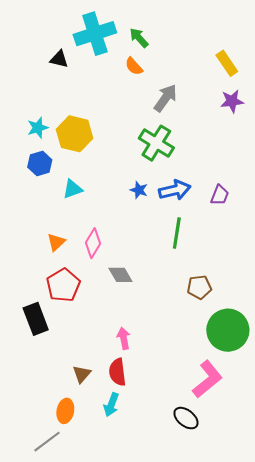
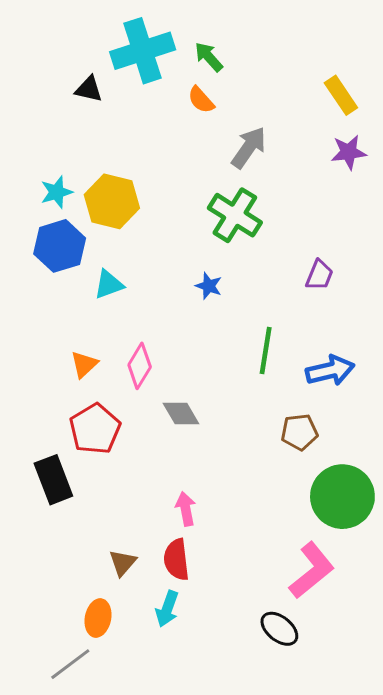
blue hexagon: (40, 163) -> (60, 246), size x1.4
blue arrow: (175, 190) -> (330, 370), moved
purple trapezoid: (220, 195) -> (319, 275), moved

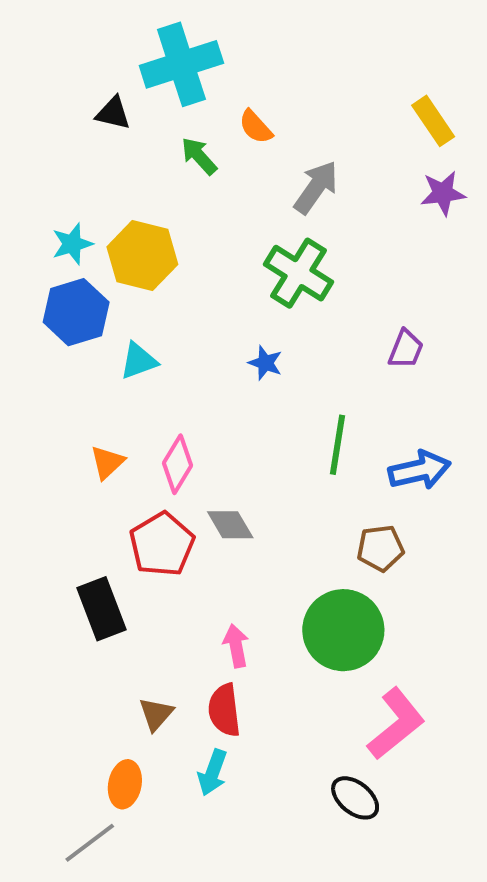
green arrow: (209, 57) -> (199, 156), moved
red pentagon: (95, 429) -> (162, 544), moved
black rectangle: (53, 480) -> (101, 609), moved
green circle: (342, 497) -> (343, 630), moved

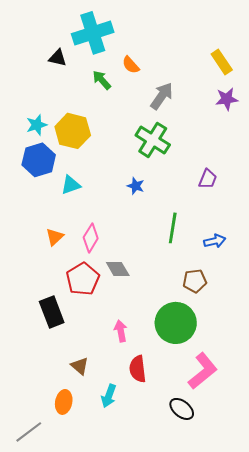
blue arrow: (419, 470) -> (215, 241), size x0.7
red semicircle: (224, 710) -> (138, 369), moved
brown triangle: (156, 714) -> (80, 366), turned -30
gray line: (90, 843) -> (29, 432), moved

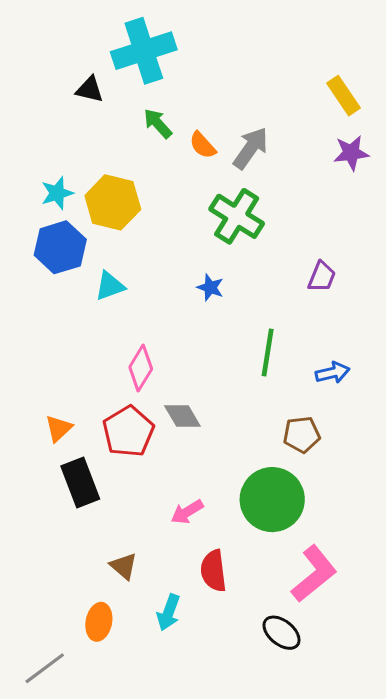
orange semicircle: (131, 65) -> (203, 145), moved
orange triangle: (55, 237) -> (59, 428), moved
pink arrow: (121, 331) -> (187, 512), turned -110

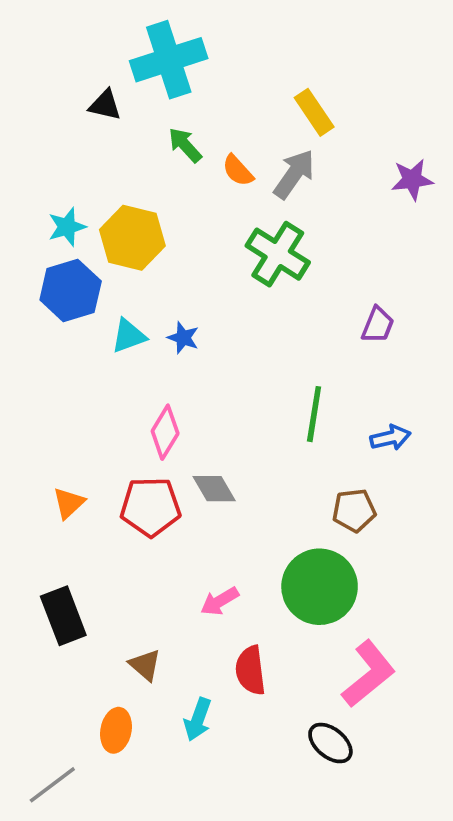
yellow rectangle: (343, 96) -> (314, 112), moved
blue star: (210, 288) -> (183, 338), moved
red pentagon: (128, 431) -> (151, 507), turned 30
black rectangle: (80, 483) -> (63, 616), moved

